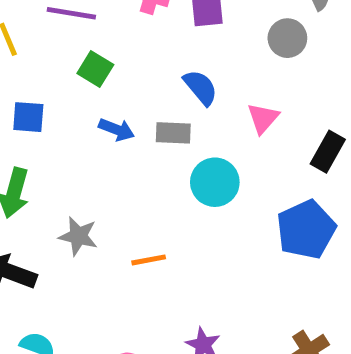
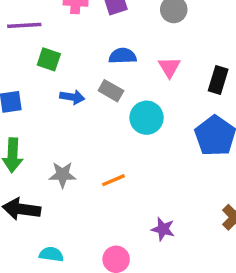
blue semicircle: (201, 87) -> (123, 56), turned -40
gray rectangle: (173, 133) -> (111, 91), turned 40

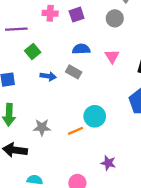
green square: (49, 59) -> (33, 51), turned 32
cyan circle: (147, 118) -> (95, 116), moved

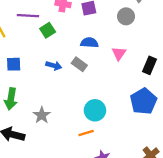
green square: (33, 51) -> (48, 30), moved
gray star: (42, 127) -> (42, 115), turned 30
orange line: (76, 131) -> (86, 133), moved

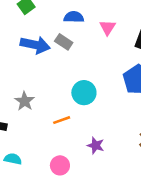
blue arrow: (54, 66) -> (35, 45), size x1.6
orange line: (86, 133) -> (62, 120), moved

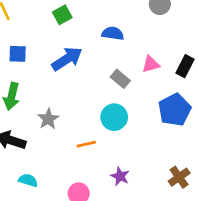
pink triangle: (107, 27) -> (151, 64), moved, turned 35
gray rectangle: (64, 42) -> (120, 79), moved
blue arrow: (35, 45) -> (67, 59), turned -52

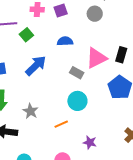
pink triangle: (151, 64) -> (96, 58), size x1.6

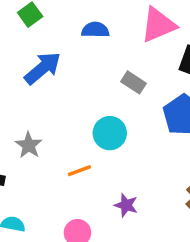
pink triangle: (96, 58) -> (158, 25), moved
gray rectangle: (77, 73) -> (134, 82), moved

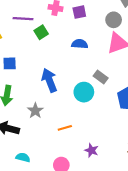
blue arrow: (43, 68) -> (49, 80), moved, turned -75
cyan circle: (110, 133) -> (84, 92), moved

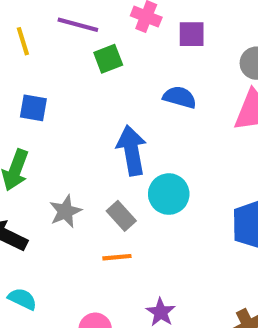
gray rectangle: (101, 77) -> (121, 216), moved
blue arrow: (49, 80) -> (132, 150), moved

